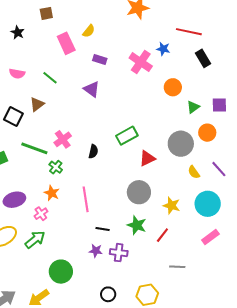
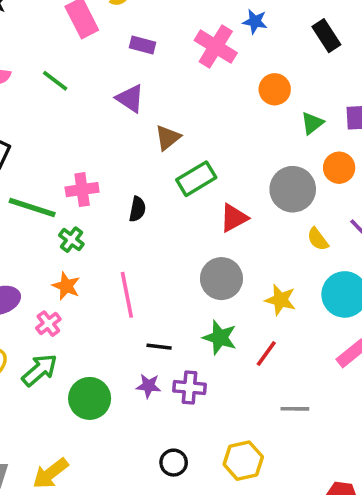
brown triangle: (37, 104) -> (168, 138), moved
pink cross: (63, 139) -> (82, 190), turned 30
green circle: (61, 272) -> (90, 398), moved

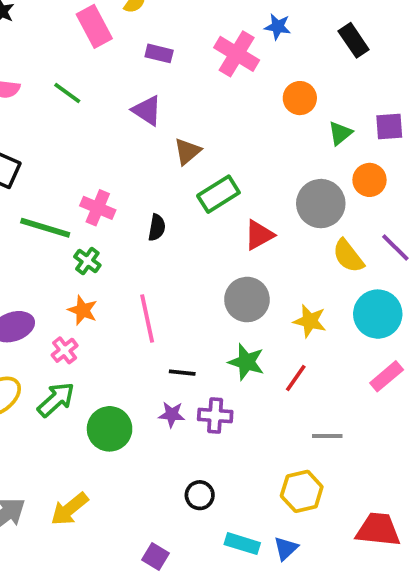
pink cross: (82, 190) -> (98, 208), turned 32
yellow semicircle: (318, 239) -> (348, 256), size x1.4
yellow hexagon: (243, 461) -> (302, 491), moved

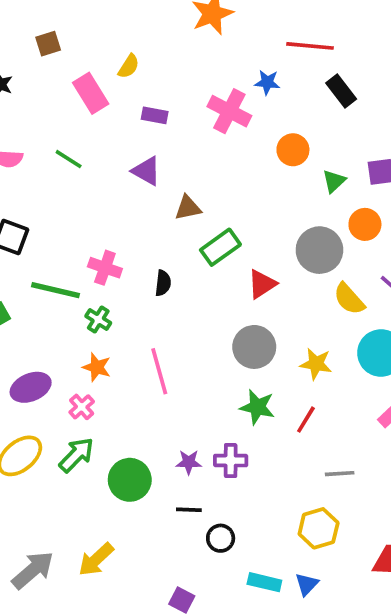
brown triangle: (187, 151) -> (188, 208), turned 32
black line: (182, 373) -> (189, 510), moved

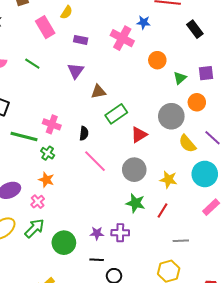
black rectangle: (341, 91) -> (195, 29), moved
purple triangle: (146, 171) -> (76, 71), turned 36
pink line: (159, 371) -> (95, 161), moved, turned -30

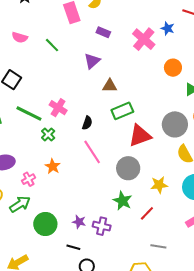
red triangle: (139, 135) -> (140, 136), size x1.4
orange star: (46, 180) -> (53, 166), moved
yellow star: (169, 180) -> (159, 185), turned -30

